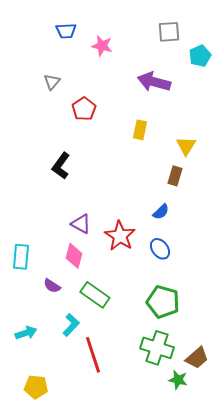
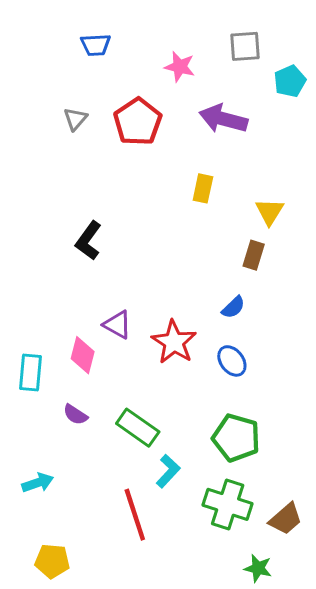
pink star: (102, 46) -> (180, 67), moved
red pentagon: (84, 109) -> (138, 122), moved, size x1.4
pink diamond: (74, 256) -> (83, 355), moved
cyan L-shape: (71, 325) -> (168, 471), moved
green star: (178, 380) -> (258, 568), moved

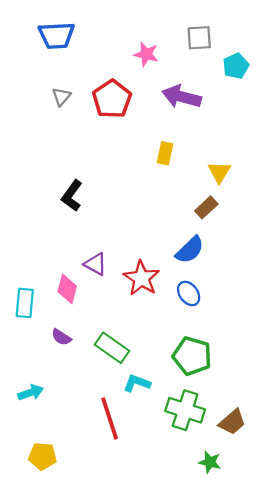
blue trapezoid: (96, 45) -> (57, 35), moved, size x1.5
brown rectangle: (254, 255) -> (206, 207), turned 30
blue semicircle: (233, 307) -> (190, 250), size x1.5
cyan L-shape: (168, 471) -> (137, 383), turned -112

